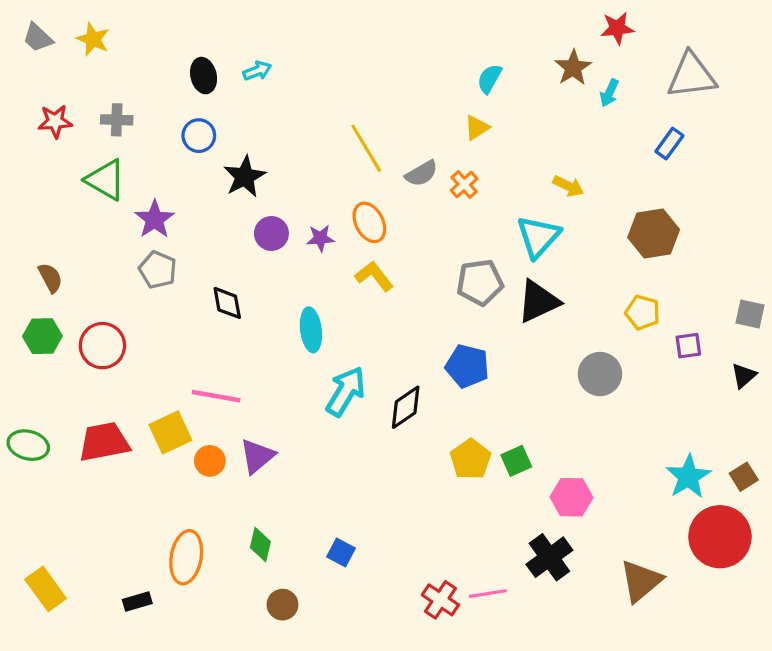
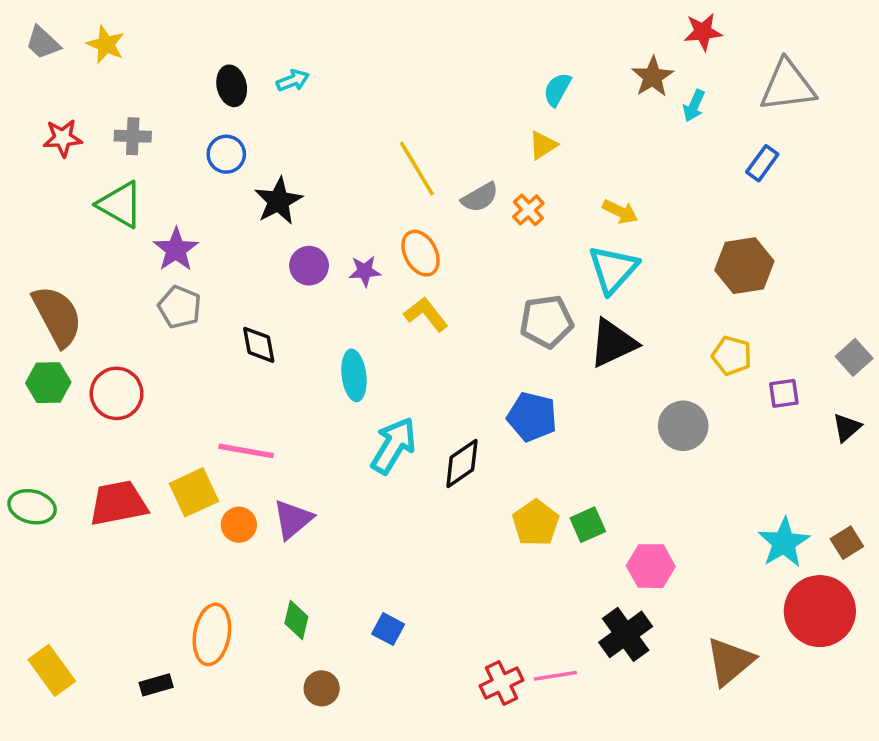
yellow arrow: (568, 186) -> (620, 212), moved
brown semicircle: (50, 278) -> (57, 316), size x1.8
gray square: (750, 314) -> (854, 357), turned 36
red cross: (440, 600) -> (501, 683), turned 30

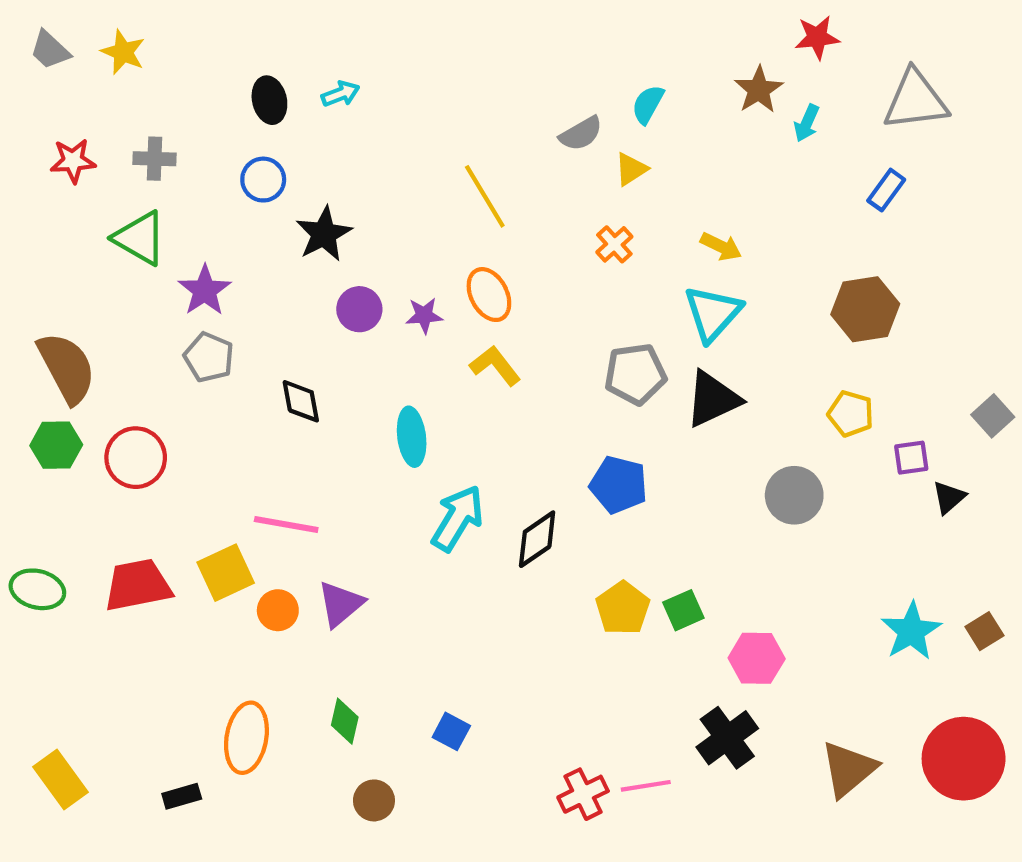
gray semicircle: (480, 197) -> (581, 134), moved
black triangle: (847, 428) -> (949, 497), moved
red circle: (820, 611) -> (964, 759), moved

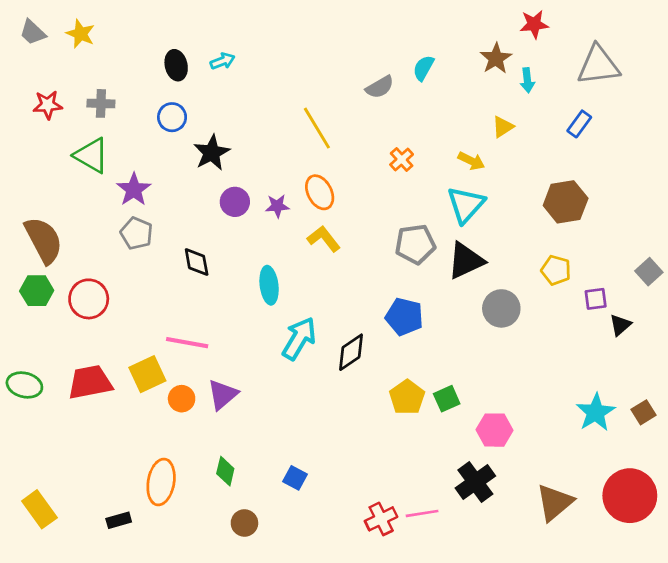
cyan arrow: (807, 123) -> (527, 80), turned -30
yellow triangle: (631, 169) -> (503, 127), moved
gray circle: (794, 495) -> (501, 308), moved

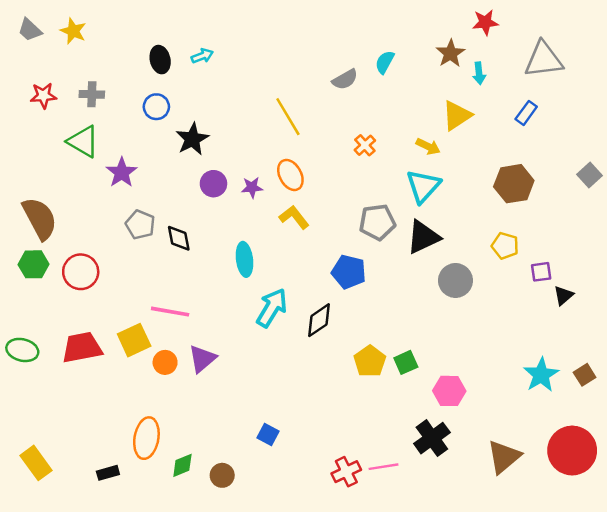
yellow triangle: (503, 127) -> (457, 115), size x1.5
gray pentagon: (136, 233) -> (140, 225), moved
gray square: (649, 272) -> (590, 175), moved
blue pentagon: (404, 317) -> (349, 272), moved
green diamond: (225, 471) -> (182, 465), moved, turned 55

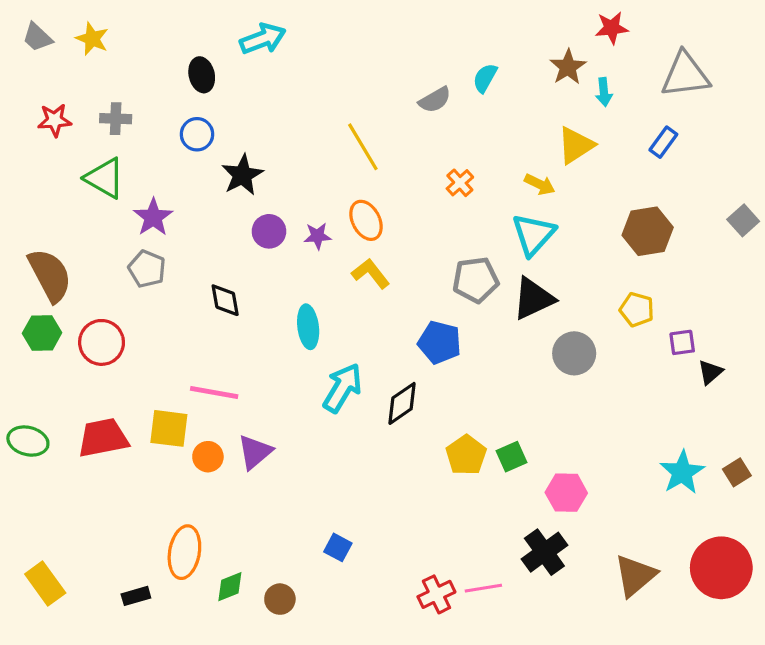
cyan arrow: (202, 56) -> (263, 39), moved, size x1.6
gray pentagon: (140, 225) -> (147, 269), moved
yellow square: (134, 340) -> (169, 428), turned 32

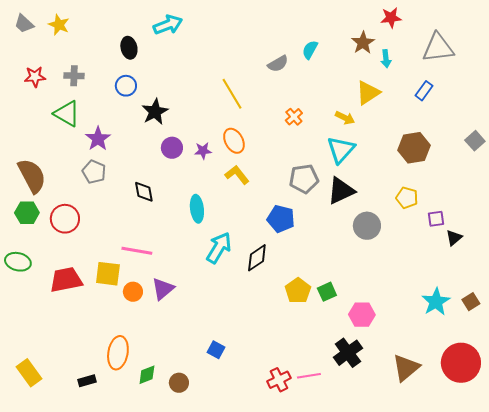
green ellipse: (28, 441) -> (18, 262), moved

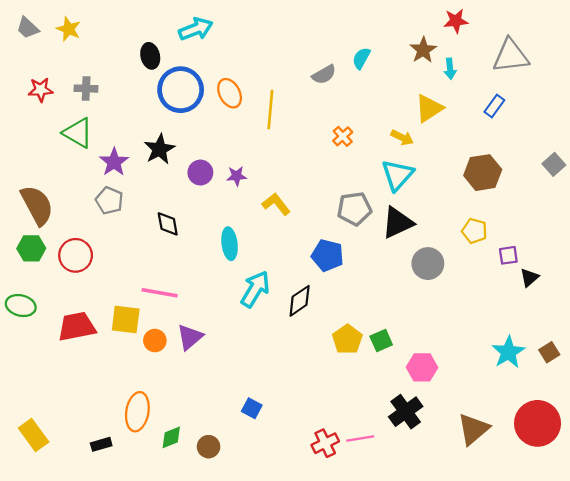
blue circle: (126, 86) -> (181, 90), moved, size x1.8
yellow line: (232, 94) -> (270, 110), turned 36
black star: (155, 112) -> (160, 149), moved
orange ellipse: (234, 141) -> (230, 93), moved

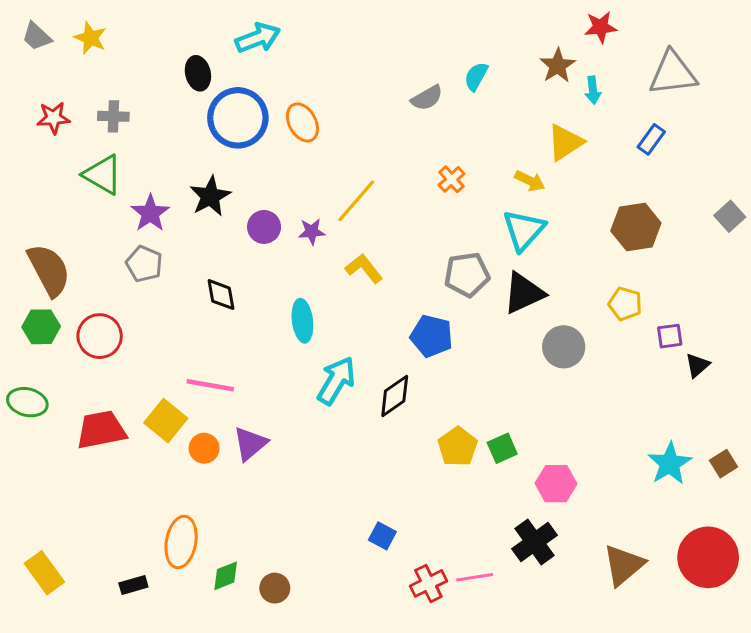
yellow line: (270, 110) -> (356, 201), moved, turned 36
yellow square: (126, 320) -> (166, 421), turned 32
blue square: (252, 408) -> (382, 536), moved

